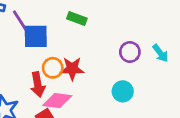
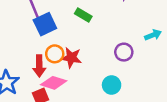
blue square: (36, 36) -> (45, 24), turned -35
cyan arrow: (160, 53) -> (153, 35), moved, turned -84

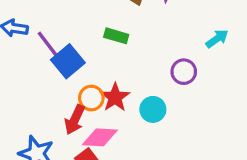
red star: (71, 58) -> (115, 97), turned -30
red arrow: (39, 66) -> (75, 120), turned 40
cyan circle: (112, 85) -> (153, 109), moved

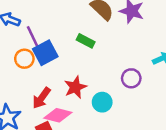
orange circle: (91, 98) -> (24, 59), moved

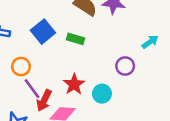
purple line: (33, 37) -> (32, 89), moved
blue square: (45, 53) -> (43, 32), moved

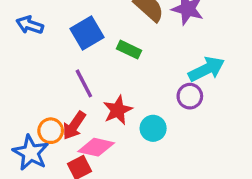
cyan arrow: (150, 42) -> (206, 69), moved, size x1.5
orange circle: (21, 67) -> (51, 131), moved
purple line: (32, 89) -> (84, 83), moved

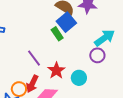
blue square: (87, 33) -> (66, 22), moved
green rectangle: (129, 50) -> (57, 34), turned 40

